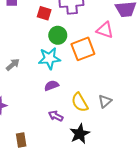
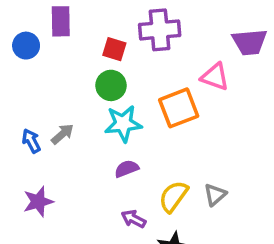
green circle: (58, 35) -> (111, 85), moved
yellow semicircle: (80, 102) -> (173, 196), turned 66

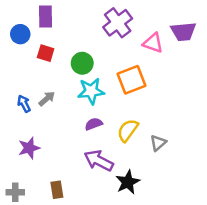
purple cross: (160, 30) -> (118, 23), turned -32
red square: (114, 49) -> (46, 53), moved
pink triangle: (215, 77) -> (153, 43), moved
yellow semicircle: (173, 196) -> (128, 130), moved
purple arrow: (134, 219) -> (99, 161), size x1.6

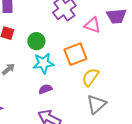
yellow semicircle: (128, 130) -> (90, 77), moved
gray triangle: (158, 143) -> (96, 104), size x1.5

